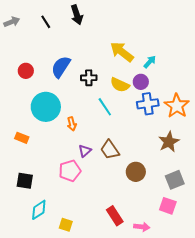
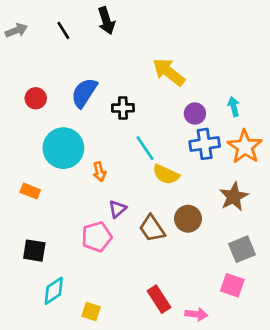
cyan arrow: (150, 62) -> (234, 107), moved, turned -56
yellow semicircle: (120, 85) -> (166, 174), moved
brown trapezoid: (110, 150) -> (152, 228), moved
brown circle: (136, 172) -> (188, 219), moved

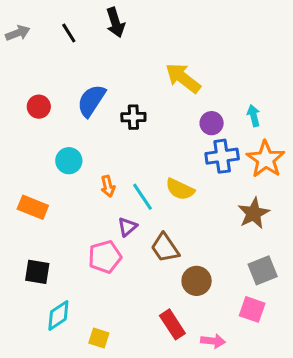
cyan circle: (63, 148) -> (69, 161), size x0.6
cyan line: (145, 148) -> (142, 197), moved
orange rectangle: (30, 191) -> (33, 207), size x1.4
brown circle: (188, 219) -> (197, 281), moved

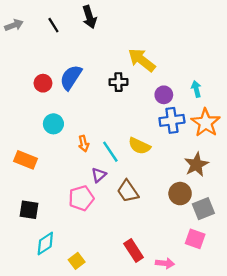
red circle: (39, 107) -> (43, 83), moved
black cross: (133, 117) -> (118, 82), moved
brown circle: (197, 281) -> (180, 194), moved
yellow square: (99, 338) -> (77, 261), turned 35

